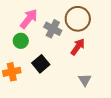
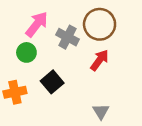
gray triangle: (85, 80) -> (101, 111), moved

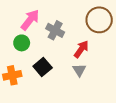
brown circle: (100, 24) -> (99, 20), moved
gray triangle: (101, 111) -> (79, 70), moved

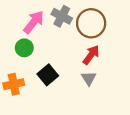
brown circle: (99, 20) -> (91, 23), moved
gray cross: (55, 30) -> (62, 16), moved

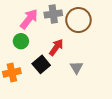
gray cross: (62, 16) -> (53, 14), turned -36
red arrow: (91, 55) -> (56, 47), moved

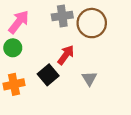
pink arrow: (29, 19) -> (19, 22), moved
green circle: (21, 41) -> (13, 48), moved

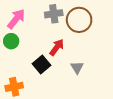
orange cross: (14, 84) -> (14, 87), moved

